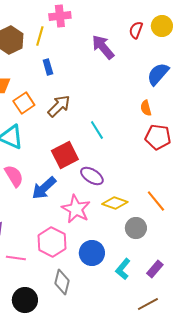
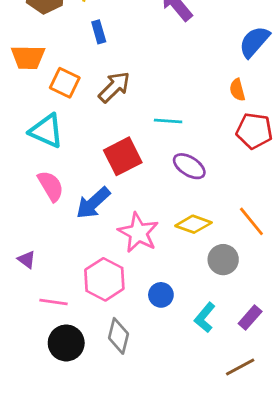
orange square: (24, 103) -> (65, 83), turned -30
cyan line: (97, 130) -> (168, 121), turned -54
purple ellipse: (92, 176) -> (189, 166), moved
blue circle: (92, 253) -> (161, 295), size x0.7
black circle: (25, 300) -> (66, 343), moved

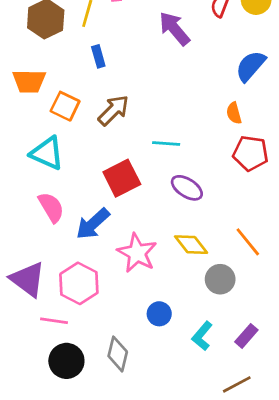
yellow diamond: (193, 224) -> (191, 245), turned 32
purple triangle: (27, 260) -> (28, 279), size x2.0
pink hexagon: (104, 279) -> (79, 283), moved

